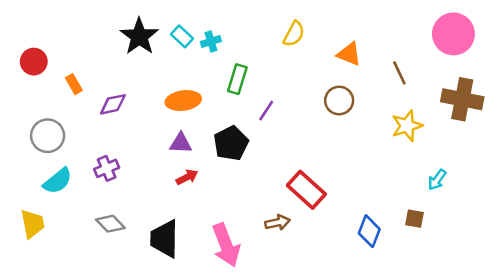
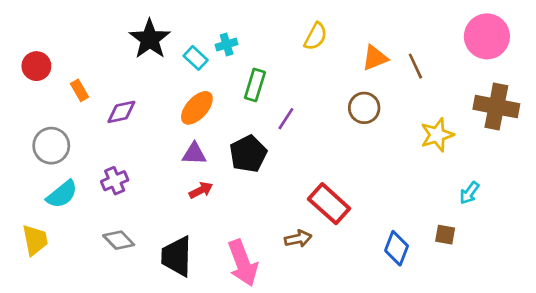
cyan rectangle: (182, 36) -> (196, 58), moved
orange triangle: (349, 54) -> (375, 58), turned -44
brown line: (399, 73) -> (415, 66), moved
orange ellipse: (183, 101) -> (197, 108), turned -40

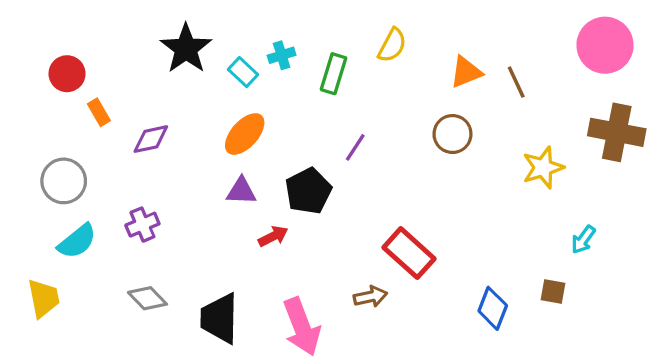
red circle: (36, 66) -> (67, 74), moved
green rectangle: (255, 85) -> (334, 74), moved
red arrow: (201, 190) -> (273, 236), moved

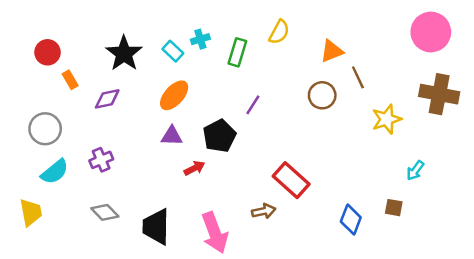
black star: (186, 49) -> (124, 54), moved
brown line: (516, 82) -> (358, 77), moved

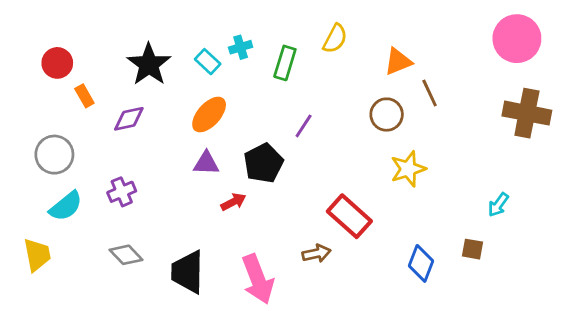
yellow star: (387, 119) -> (408, 169), moved

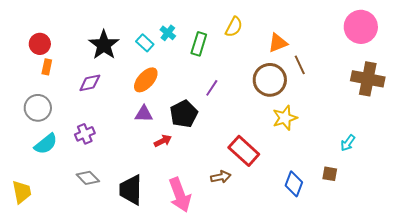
cyan cross: (241, 47) -> (168, 33), turned -35
orange rectangle: (84, 96) -> (47, 67), moved, turned 42
brown circle: (387, 115) -> (270, 80), size x1.4
yellow trapezoid: (37, 255) -> (22, 192), moved

